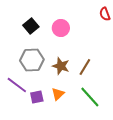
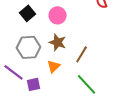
brown star: (61, 66) -> (58, 42), moved
orange triangle: (58, 94) -> (54, 66), moved

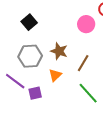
pink circle: (58, 15) -> (86, 24), moved

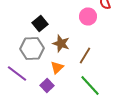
black square: (29, 22) -> (40, 24), moved
purple square: (35, 93) -> (47, 86), moved, turned -32

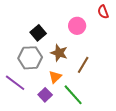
pink circle: (88, 16) -> (77, 26), moved
green line: (90, 86) -> (73, 95), moved

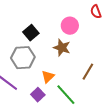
brown star: (59, 53) -> (62, 48), moved
brown line: (83, 65) -> (88, 72), moved

